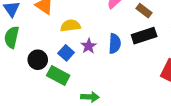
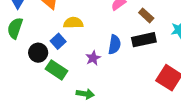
purple star: (89, 46) -> (93, 58), moved
blue square: (66, 53) -> (58, 41), moved

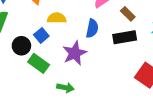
blue semicircle: (114, 45) -> (92, 28), moved
purple star: (93, 58) -> (75, 53), size x1.6

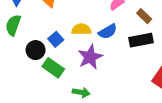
yellow semicircle: (57, 18) -> (81, 29), moved
blue semicircle: (92, 28) -> (108, 31), turned 48

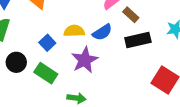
brown rectangle: (144, 16) -> (131, 15), moved
black circle: (36, 50) -> (16, 62), moved

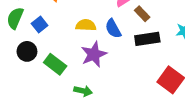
blue semicircle: (102, 32) -> (113, 29), turned 90
blue square: (47, 43) -> (40, 25), moved

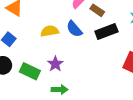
purple star: (94, 54) -> (55, 64), moved, size x0.7

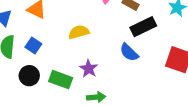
blue semicircle: (74, 29) -> (129, 52), moved

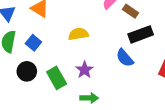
green rectangle: (61, 80) -> (57, 78), turned 35

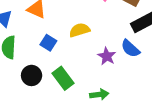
blue square: (33, 43) -> (48, 43), moved
purple star: (85, 70) -> (107, 56), moved

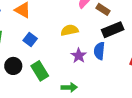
yellow semicircle: (80, 30) -> (70, 30), moved
blue semicircle: (130, 48) -> (99, 51), turned 48

